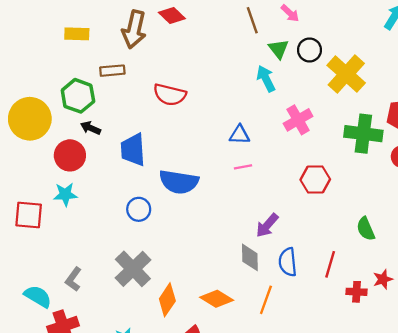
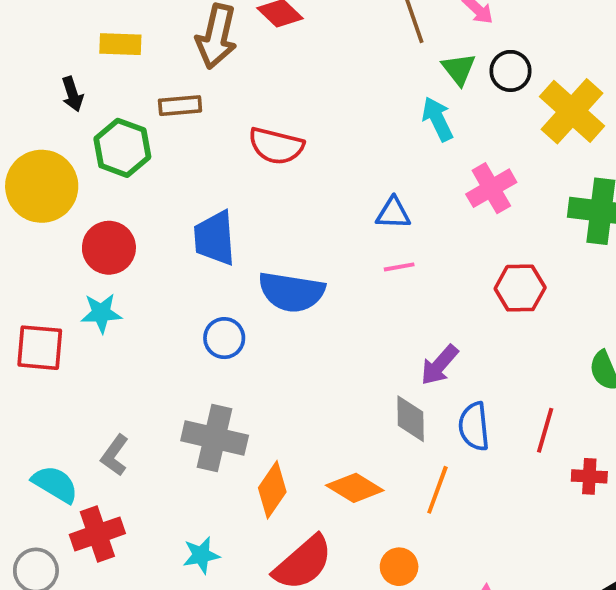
black arrow: (91, 128) -> (72, 94), moved, turned -132
gray cross: (133, 269) -> (215, 438), turned -33

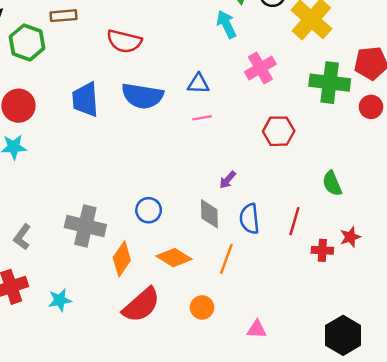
blue semicircle: (291, 292) -> (142, 96), moved
blue circle: (224, 338) -> (149, 210), moved
purple arrow: (439, 365) -> (228, 180), size x0.7
cyan star: (201, 555) -> (60, 300), moved

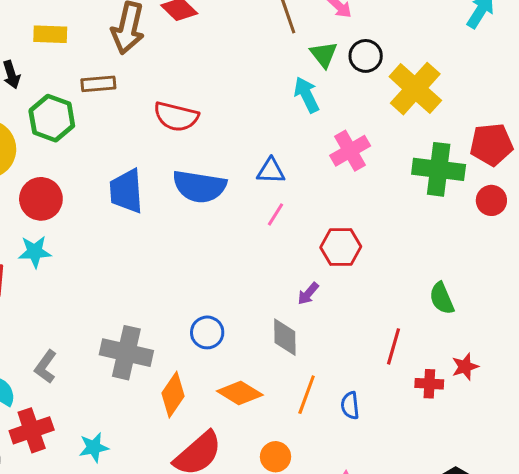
pink line: (202, 118) -> (276, 214), turned -48
red hexagon: (279, 131) -> (341, 247), moved
blue semicircle: (249, 219) -> (350, 405), moved, size x0.7

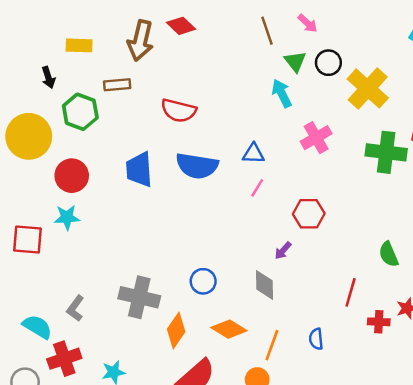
orange line: (307, 395) -> (272, 345), moved

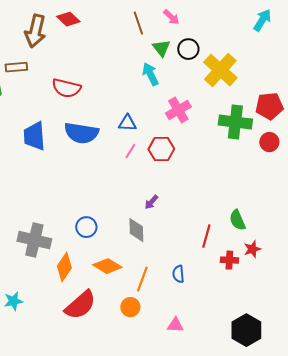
red hexagon: (309, 214) -> (161, 149), moved
green semicircle: (389, 254) -> (237, 220), moved

